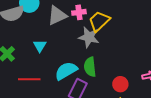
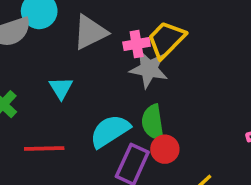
pink cross: (79, 12) -> (137, 44), moved
red circle: (120, 84) -> (165, 149), moved

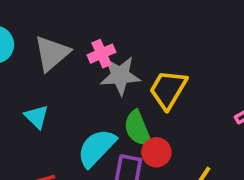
yellow trapezoid: (166, 40) -> (168, 89), moved

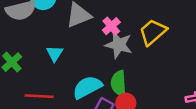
pink cross: (102, 54) -> (111, 26), turned -36
yellow trapezoid: (168, 89) -> (153, 32), moved

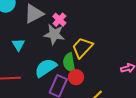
yellow trapezoid: (153, 32) -> (82, 48), moved
gray star: (119, 45) -> (54, 34), moved

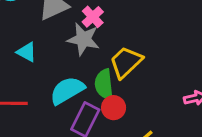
cyan triangle: (18, 45) -> (27, 52), turned -32

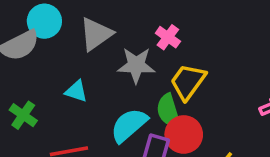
pink cross: (93, 17) -> (168, 37), moved
red circle: (114, 108) -> (184, 134), size x1.4

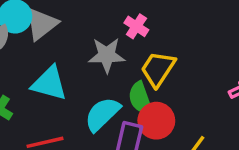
gray triangle: (96, 34) -> (42, 24), moved
cyan triangle: (76, 91) -> (49, 83), size x1.6

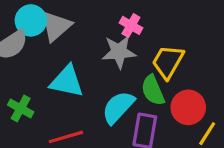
pink cross: (136, 26) -> (131, 25), moved
red circle: (156, 121) -> (188, 107), moved

